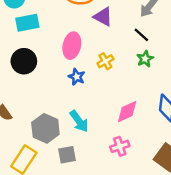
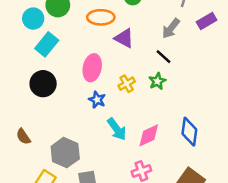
cyan rectangle: (27, 23) -> (47, 44), turned -40
green star: (145, 59) -> (157, 81), moved
cyan arrow: (79, 121) -> (117, 129), moved

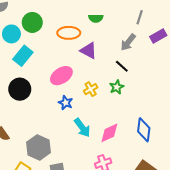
pink ellipse: (92, 68) -> (61, 76), turned 45

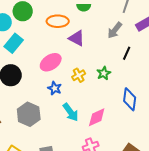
black line: (122, 66) -> (127, 53), moved, turned 72
blue diamond: (144, 130) -> (130, 99), moved
gray hexagon: (39, 147) -> (29, 114), moved

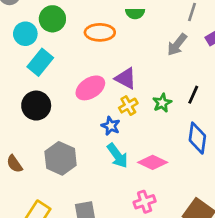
purple triangle: (77, 38) -> (126, 78), moved
black line: (127, 53) -> (193, 95), moved
blue star: (55, 88) -> (111, 126), moved
pink diamond: (97, 117) -> (153, 162), turned 50

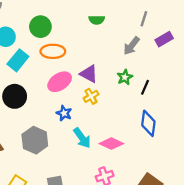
green circle: (52, 19) -> (40, 27), moved
orange ellipse: (100, 32) -> (53, 51), moved
green star: (162, 103) -> (125, 77), moved
blue star: (111, 126) -> (64, 113), moved

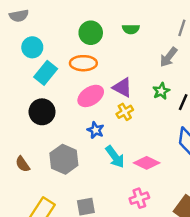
green circle: (40, 27) -> (91, 33), moved

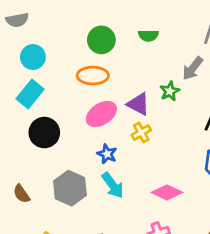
cyan rectangle: (46, 73) -> (30, 94), moved
green star: (161, 91) -> (170, 91), moved
cyan arrow: (115, 157) -> (113, 185), moved

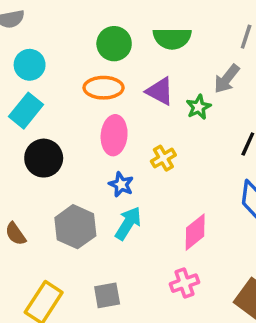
green semicircle: (148, 36) -> (172, 38), size x1.5
purple triangle: (138, 104) -> (160, 91), moved
pink ellipse: (101, 114) -> (114, 135), turned -52
cyan arrow: (113, 185) -> (128, 223), turned -112
pink diamond: (167, 192) -> (195, 232), turned -64

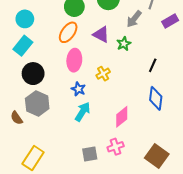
gray arrow: (227, 79) -> (134, 19), moved
orange ellipse: (104, 88) -> (68, 32), turned -55
gray hexagon: (75, 227) -> (37, 103), moved
gray square: (107, 295) -> (90, 154), moved

